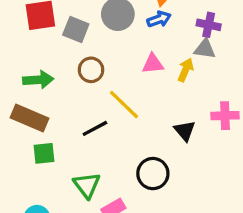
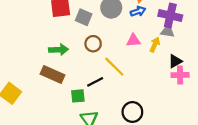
purple cross: (209, 25) -> (170, 16), size x1.5
black triangle: (185, 131) -> (175, 61), moved, turned 40
green square: (44, 153) -> (78, 96), moved

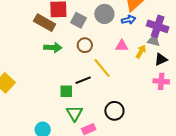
black triangle: (175, 61) -> (161, 59), moved
brown rectangle: (52, 74) -> (45, 23), moved

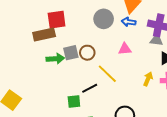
gray square: (79, 20) -> (71, 53), moved, turned -35
blue arrow: (129, 20) -> (129, 22), turned -152
brown rectangle: (45, 23) -> (44, 34), turned -35
yellow arrow: (141, 52) -> (148, 79), moved

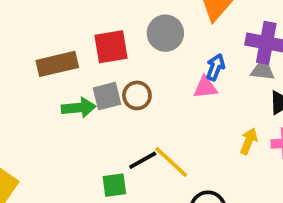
red square: (57, 20) -> (111, 47), moved
blue arrow: (129, 22) -> (215, 67), moved, turned 104
yellow line: (107, 74) -> (171, 162), moved

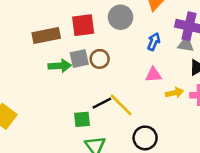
pink triangle: (205, 87) -> (153, 75), moved
yellow arrow: (249, 141) -> (175, 93), turned 54

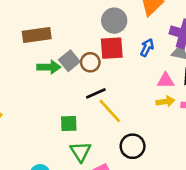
red square: (83, 25) -> (112, 48), moved
gray square: (79, 59) -> (69, 61), turned -30
pink triangle: (153, 75) -> (166, 81), moved
black line: (102, 103) -> (96, 93), moved

